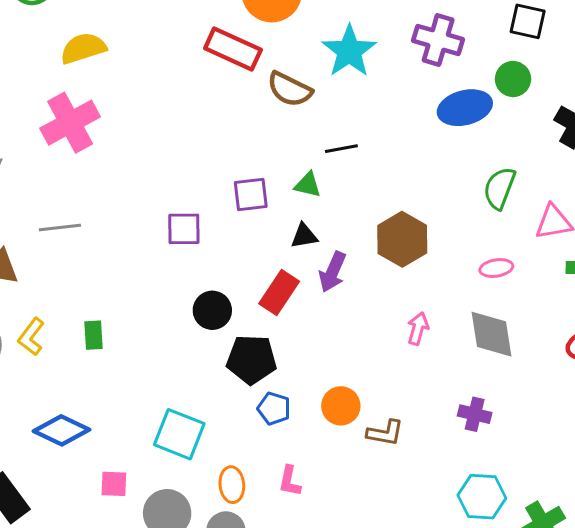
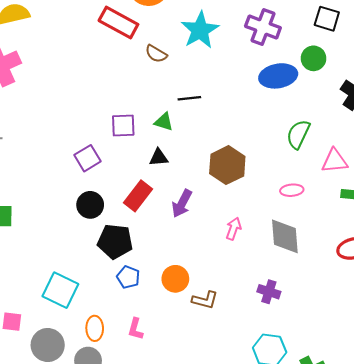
brown semicircle: (290, 89) -> (156, 54), size x0.7
purple square: (184, 229) -> (87, 158), moved, turned -35
purple arrow: (333, 272) -> (182, 204), moved

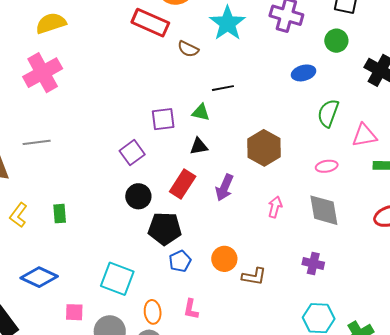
blue ellipse: (278, 76) -> (304, 73), moved, size x0.7
blue pentagon: (128, 277) -> (180, 261), turned 30

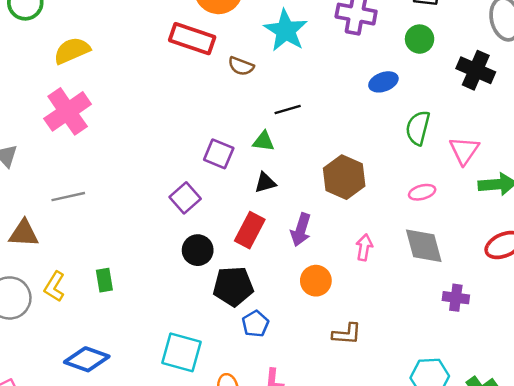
purple square: (163, 119) -> (219, 154), turned 35
pink triangle: (364, 135) -> (464, 151), turned -40
orange circle: (224, 259) -> (316, 281), moved
purple cross: (313, 263) -> (456, 298), moved

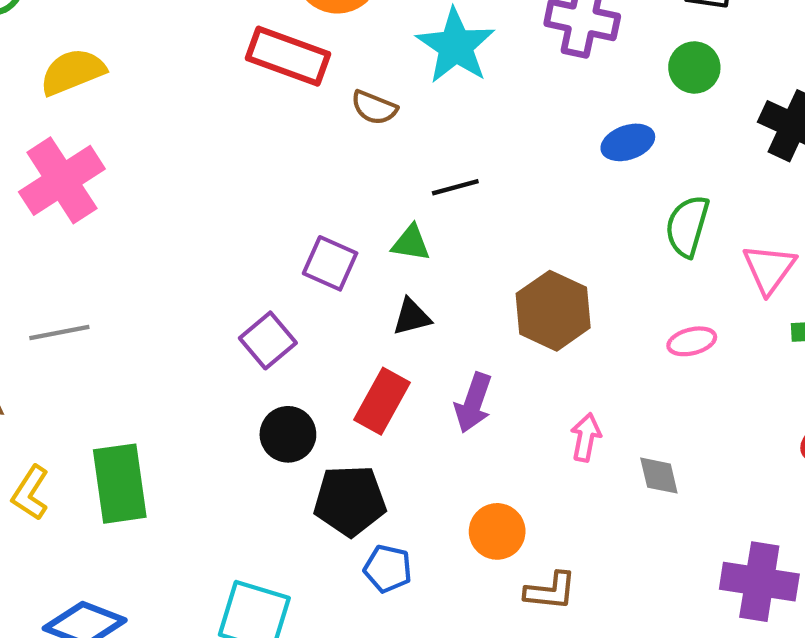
gray diamond: (424, 246) -> (659, 476), moved, size x0.6
green rectangle: (104, 280) -> (120, 484), size x1.8
orange circle: (316, 281) -> (497, 531), moved
purple cross: (456, 298) -> (759, 582), moved, size x1.6
blue pentagon: (255, 324) -> (388, 569), turned -30

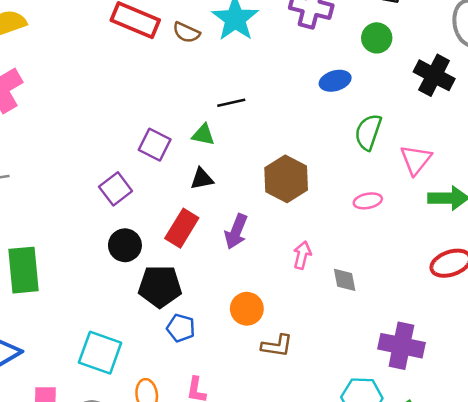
brown semicircle: (374, 108) -> (186, 32), moved

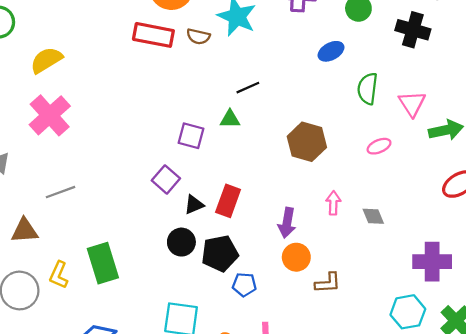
black triangle: (202, 179) -> (194, 205), moved
purple arrow: (236, 232) -> (287, 223), moved
black circle: (125, 245) -> (181, 242), moved

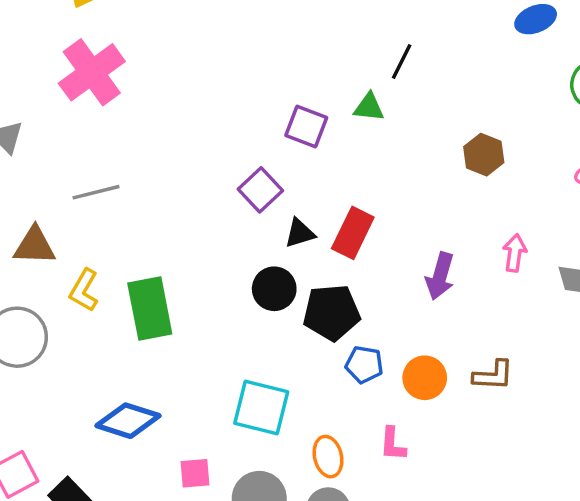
black line: (248, 88) -> (402, 62), turned -45
brown hexagon: (307, 142) -> (484, 155), size x0.7
orange circle: (296, 257) -> (425, 378), moved
yellow L-shape: (59, 275) -> (84, 290), moved

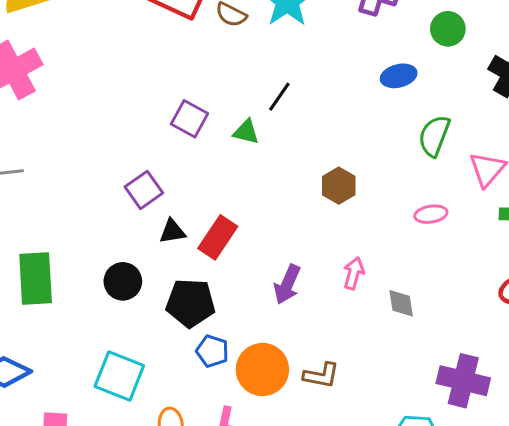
purple square: (306, 127) -> (190, 119), moved
black circle: (274, 289) -> (123, 281), moved
orange circle: (425, 378) -> (262, 370), size x1.4

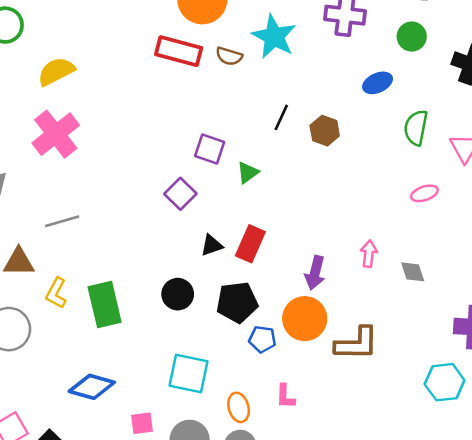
green triangle: (246, 132) -> (248, 173), moved, turned -40
brown hexagon: (339, 186) -> (325, 131), moved
purple square: (144, 190) -> (180, 194), moved
orange circle: (262, 370) -> (305, 319), moved
brown L-shape: (321, 375) -> (357, 344), size x1.5

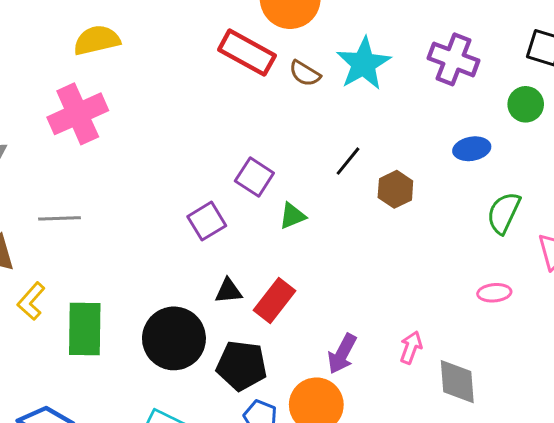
gray diamond: (413, 272) -> (457, 382), size x1.5
black circle: (178, 294) -> (174, 338), size x1.6

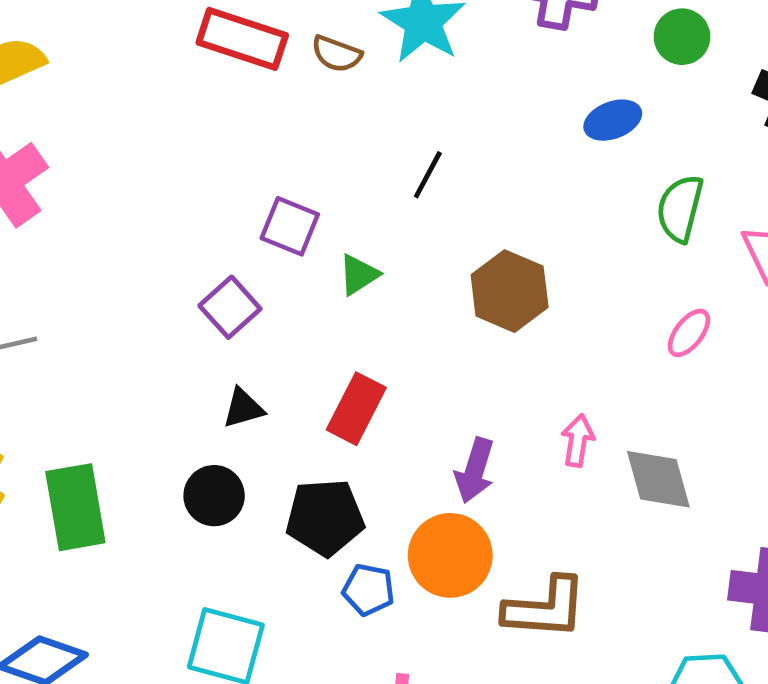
brown hexagon: (395, 189) -> (510, 291), moved, size x1.4
black triangle: (228, 291) -> (243, 408), moved
pink ellipse: (494, 293) -> (689, 333), turned -36
black circle: (174, 338) -> (214, 496), size x0.6

